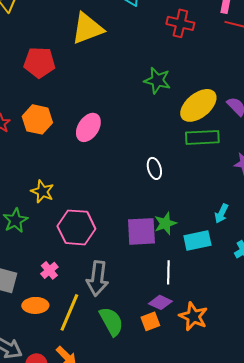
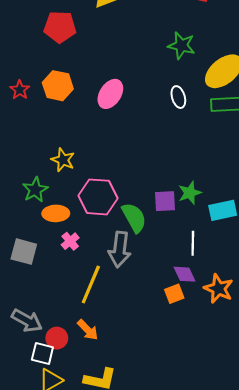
white ellipse: (154, 168) -> (178, 97), moved
purple square: (141, 231) -> (165, 201), size x0.7
purple diamond: (160, 302) -> (185, 274), turned 40
orange ellipse: (35, 305) -> (56, 213), moved
green semicircle: (111, 321) -> (134, 218), moved

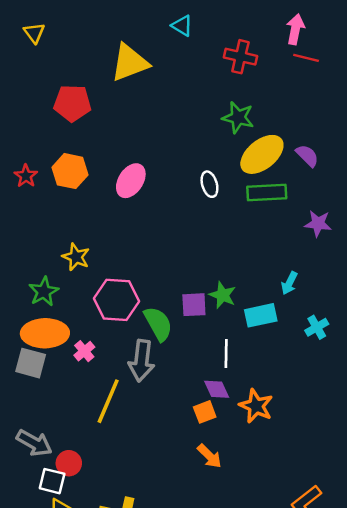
green star: (181, 46) -> (238, 117), moved
green star: (190, 193) -> (223, 295), turned -30
orange ellipse: (56, 213) -> (45, 333), moved, size x1.5
orange arrow: (88, 330) -> (209, 456), moved

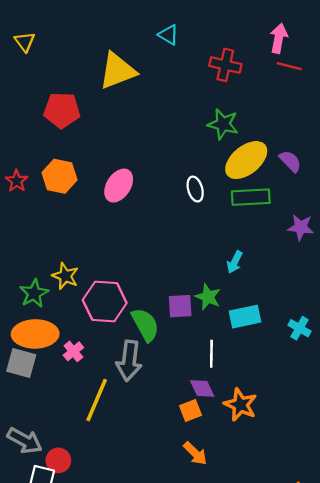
yellow star: (76, 257) -> (65, 276), moved
cyan arrow: (289, 283) -> (235, 262), moved
cyan cross: (317, 327) -> (300, 328), turned -30

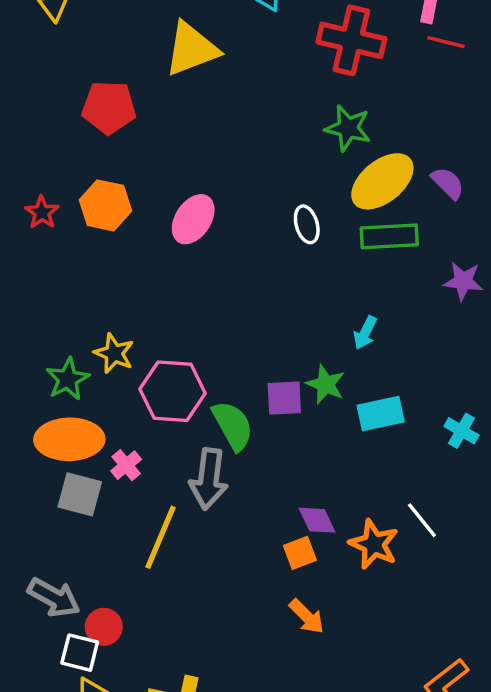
red cross: (225, 65) -> (351, 40), size x1.4
white line: (211, 354) -> (422, 520), moved, turned -40
gray square: (21, 363) -> (80, 494), moved

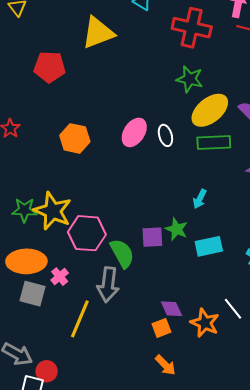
orange hexagon: (105, 205) -> (75, 138), moved
pink ellipse: (193, 219) -> (134, 132), moved
yellow star: (114, 353) -> (53, 211), size x1.6
green star: (68, 379) -> (24, 210), moved, turned 30

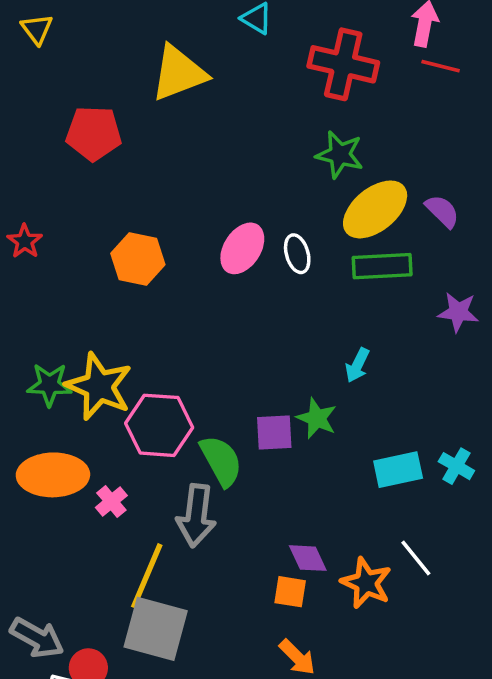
cyan rectangle: (209, 246) -> (398, 470), moved
gray square: (32, 294) -> (156, 629), moved, size x1.4
orange square: (161, 328) -> (290, 592), turned 30

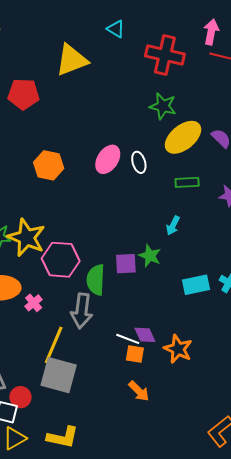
green rectangle: (382, 266) -> (187, 182), moved, size x0.7
green semicircle: (221, 461) -> (96, 280), turned -148
white line: (416, 558) -> (128, 339), moved, turned -30

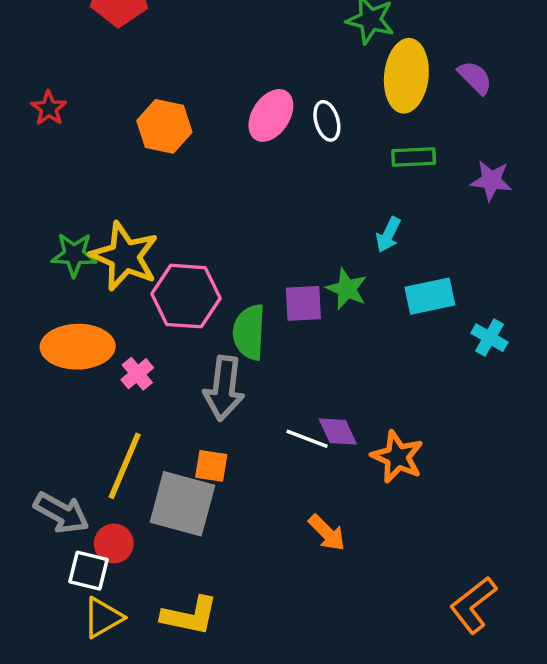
yellow ellipse: (183, 137) -> (406, 76), turned -45
cyan rectangle: (196, 285) -> (430, 296), moved
yellow line: (54, 345) -> (125, 466), moved
orange square: (135, 354) -> (211, 466), moved

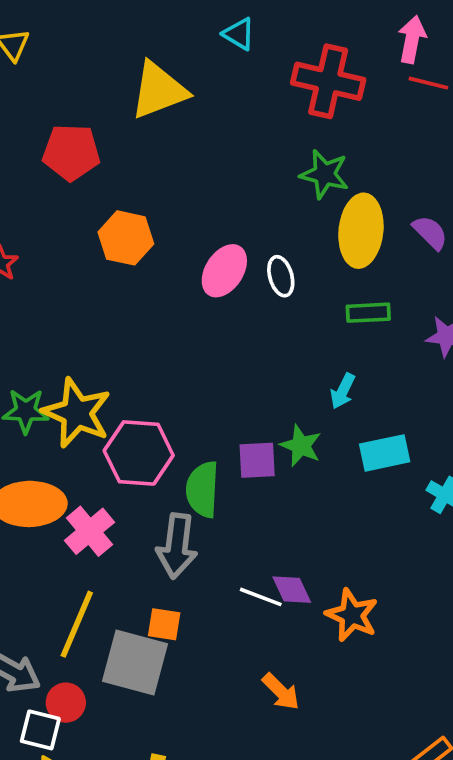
orange hexagon: (164, 126) -> (126, 238), moved
pink cross: (137, 374) -> (89, 531), size x1.5

